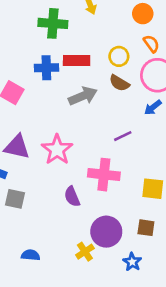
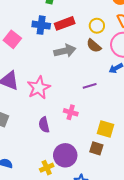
red rectangle: (77, 60) -> (65, 23), turned -30
pink cross: (104, 175) -> (71, 112), size x0.6
brown square: (146, 228) -> (96, 148), moved

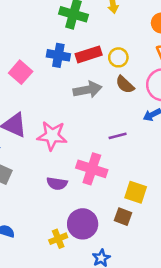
yellow circle: (97, 26) -> (118, 57), moved
pink star: (39, 88) -> (52, 136), turned 30
pink cross: (71, 112) -> (92, 169), size x1.6
purple semicircle: (44, 125) -> (57, 184), turned -70

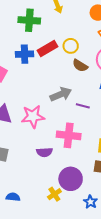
gray arrow: (88, 90) -> (61, 94), moved
purple line: (118, 136) -> (83, 106), turned 40

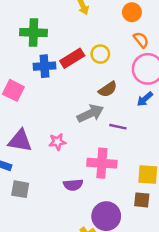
green cross: (29, 20) -> (33, 33), moved
brown semicircle: (80, 66) -> (108, 89), moved, turned -63
pink star: (33, 116) -> (57, 142), size x0.6

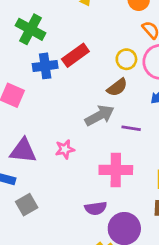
green cross: (33, 33) -> (31, 29), turned 30
yellow circle: (100, 54) -> (126, 59), moved
purple semicircle: (73, 185) -> (96, 208), moved
gray square: (20, 189) -> (27, 205), turned -36

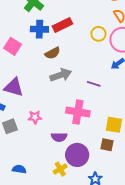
brown semicircle: (117, 87) -> (53, 53), moved
gray arrow: (100, 115) -> (61, 75), moved
pink star: (65, 149) -> (35, 117), moved

